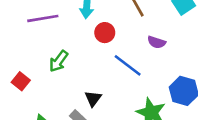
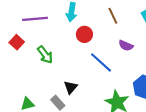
green arrow: (59, 61) -> (45, 55), turned -78
red square: (21, 81) -> (17, 42), moved

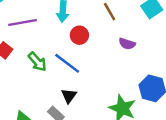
blue line: (101, 62) -> (67, 63), moved

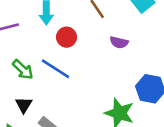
black triangle: (69, 96) -> (24, 105), moved

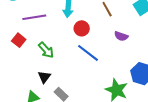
blue line: (56, 69) -> (88, 53), moved

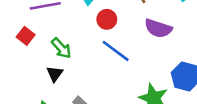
purple semicircle: (121, 36) -> (158, 28), size x1.5
black triangle: (44, 77) -> (55, 74), moved

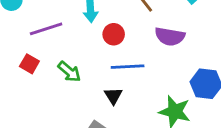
blue line: (116, 51) -> (128, 67), turned -32
black triangle: (55, 74) -> (113, 96), moved

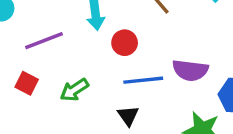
purple semicircle: (170, 36) -> (190, 70), moved
green arrow: (69, 72) -> (74, 90), turned 110

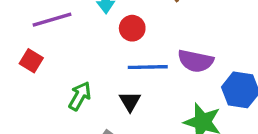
green arrow: (74, 90) -> (80, 96), moved, turned 148

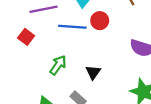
blue line: (148, 67) -> (72, 27), moved

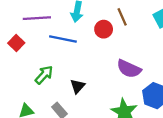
red circle: (100, 21) -> (104, 29), moved

